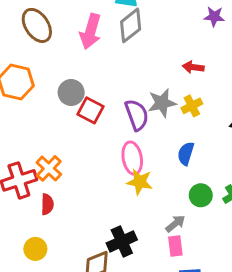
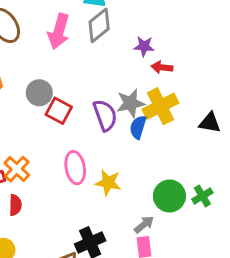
purple star: (214, 17) -> (144, 46), moved
yellow cross: (192, 106) -> (160, 106), size x1.6
blue semicircle: (186, 154) -> (138, 127), moved
pink ellipse: (132, 158) -> (75, 168), moved
green circle: (201, 195) -> (169, 196), size x1.4

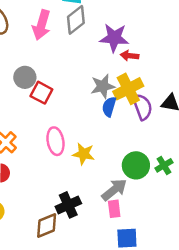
purple star: (144, 46) -> (114, 38), size x1.6
purple semicircle: (105, 115) -> (142, 107), moved
gray arrow: (144, 224) -> (114, 190), size x1.5

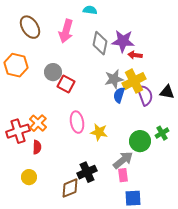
gray diamond: (76, 20) -> (100, 43), moved, turned -40
green cross: (164, 165) -> (162, 133), moved

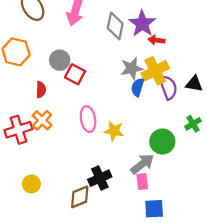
purple star: (123, 41) -> (142, 24), turned 30
green cross: (162, 133) -> (193, 124), moved
red semicircle: (37, 147) -> (41, 90), moved

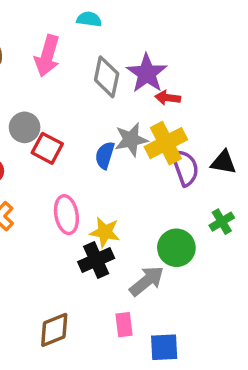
blue semicircle: (138, 87) -> (105, 155), moved
black cross: (100, 178) -> (96, 260), moved
pink rectangle: (142, 182) -> (124, 325), moved

